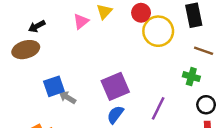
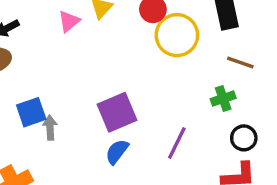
green cross: (191, 77) -> (223, 99), turned -35
gray arrow: (67, 97) -> (50, 128), turned 56

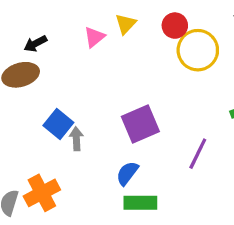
blue square: (31, 112) -> (58, 124), turned -32
blue semicircle: (117, 152) -> (127, 173), moved

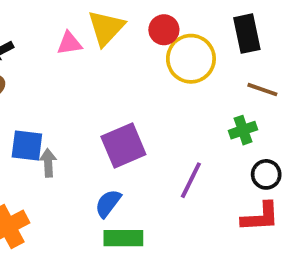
yellow triangle: (126, 24) -> (106, 28), size x1.5
pink triangle: (94, 37) -> (69, 43), turned 30
blue square: (58, 124) -> (27, 146), turned -32

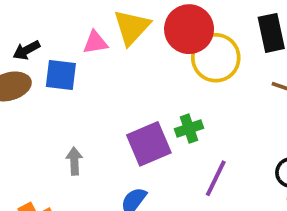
red circle: (164, 30) -> (189, 29), size x1.6
green cross: (243, 130) -> (189, 129), moved
blue square: (27, 146) -> (61, 75), moved

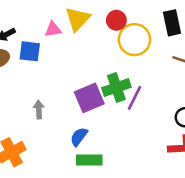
red circle: (189, 29) -> (116, 20), size x0.6
green cross: (189, 129) -> (116, 88), size x1.5
purple line: (216, 178) -> (134, 98), moved

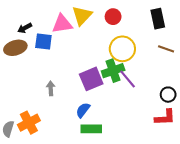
pink triangle: (53, 29) -> (62, 24), size x1.5
yellow circle: (134, 40) -> (122, 49), moved
purple line: (134, 98) -> (128, 79), turned -66

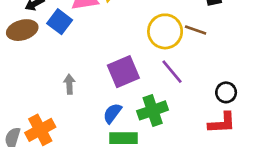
blue square: (43, 42) -> (60, 22), turned 30
brown line: (166, 49) -> (196, 30), moved
green cross: (113, 71) -> (153, 110), moved

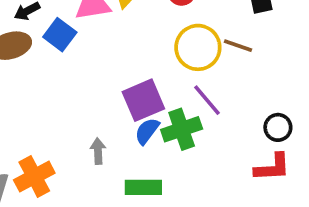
gray arrow: (69, 84) -> (98, 151), moved
green cross: (153, 110) -> (182, 129), moved
blue semicircle: (112, 113) -> (147, 131), moved

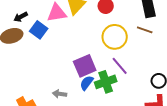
brown line: (238, 46) -> (145, 30), moved
gray arrow: (98, 151) -> (60, 94), turned -80

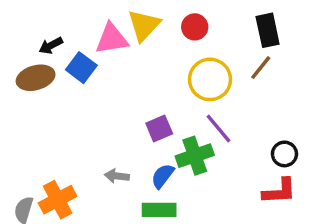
brown line: (145, 30) -> (261, 68), turned -70
purple square: (85, 66) -> (159, 129), size x0.7
blue semicircle: (87, 83) -> (163, 176), moved

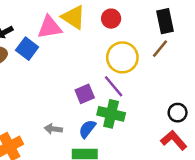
yellow triangle: (144, 25) -> (73, 17), turned -40
purple line: (218, 129) -> (114, 86), moved
green cross: (195, 156) -> (111, 114), turned 32
red L-shape: (279, 191) -> (174, 140), turned -128

